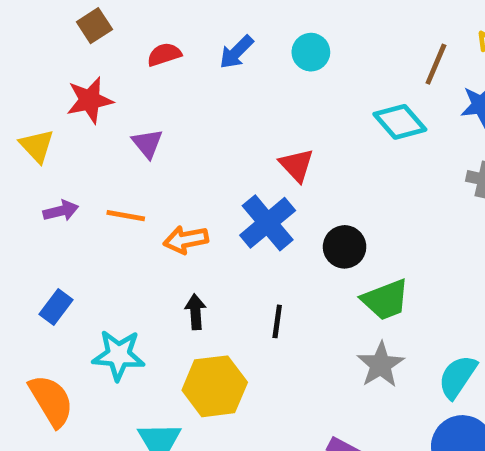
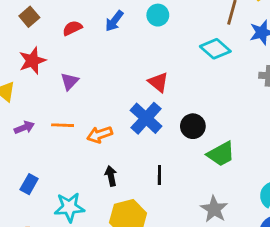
purple triangle: (147, 143) -> (70, 81), turned 30
gray star: (381, 365) -> (214, 209), moved

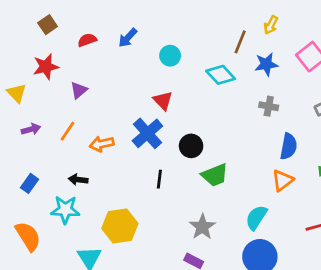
cyan circle: (158, 15) -> (170, 56), moved
orange line: (63, 125) -> (68, 131), turned -65
black line: (159, 175) -> (159, 179), moved
black arrow: (111, 176) -> (78, 180), moved, turned -78

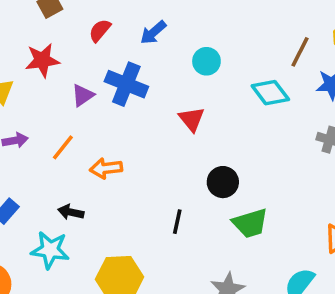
red semicircle: (87, 40) -> (100, 30), turned -36
blue cross: (147, 133) -> (126, 84), moved, turned -32

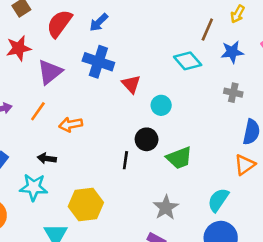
red semicircle: (100, 30) -> (59, 24), size x1.6
cyan circle: (206, 61) -> (161, 105), moved
blue cross: (126, 84) -> (98, 62), moved
purple triangle: (83, 95) -> (50, 72), size x1.5
black circle: (223, 182) -> (147, 139), moved

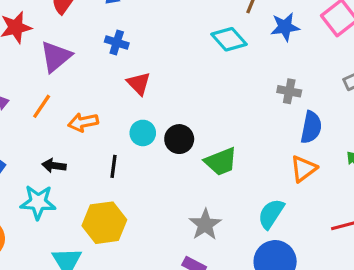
blue cross: (98, 62) -> (117, 42), size x0.6
red triangle: (131, 84) -> (139, 83), moved
gray cross: (233, 93) -> (289, 91), moved
cyan circle: (161, 105) -> (143, 133), moved
black line: (125, 160) -> (113, 166), moved

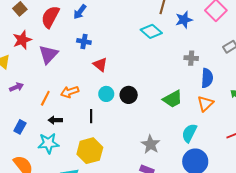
orange line: (42, 106) -> (45, 98), moved
green trapezoid: (221, 162) -> (173, 99), moved

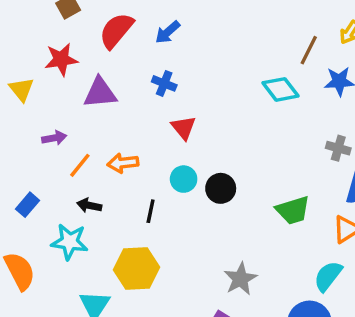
purple triangle: (48, 54) -> (100, 93), turned 30
purple arrow: (16, 87) -> (54, 138), moved
cyan semicircle: (189, 133) -> (328, 276), moved

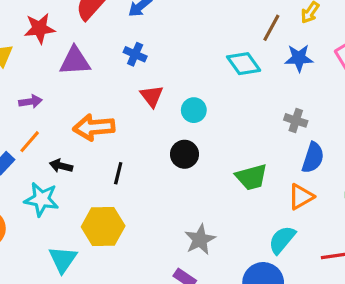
orange arrow: (123, 163) -> (94, 127), size x1.4
orange line: (80, 165) -> (30, 142), moved
cyan circle: (184, 179) -> (194, 110), moved

